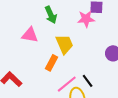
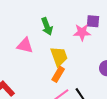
orange rectangle: (51, 63) -> (58, 74), moved

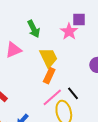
pink star: (82, 32) -> (69, 32), turned -30
pink triangle: (25, 45) -> (14, 50), turned -30

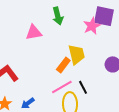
purple square: (79, 19) -> (104, 16), size x1.5
yellow trapezoid: (48, 58) -> (77, 54), moved

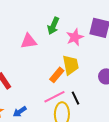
green arrow: (58, 16) -> (53, 26), turned 36
pink star: (92, 26) -> (75, 37), moved

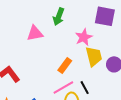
pink star: (75, 37) -> (84, 37), moved
yellow trapezoid: (71, 65) -> (94, 56), moved

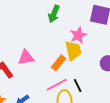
pink triangle: (35, 33) -> (26, 58), moved
yellow trapezoid: (94, 56) -> (73, 51), moved

